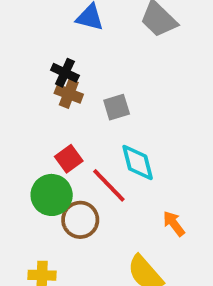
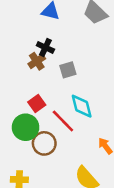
black cross: (65, 73) -> (45, 47), moved
brown cross: (69, 94) -> (37, 61), turned 35

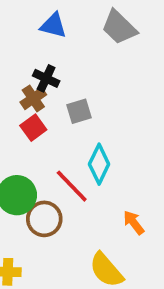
red square: (37, 104) -> (33, 128), moved
cyan diamond: (82, 106) -> (99, 164), turned 40

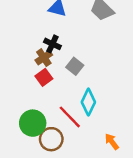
gray square: (79, 111) -> (75, 66), turned -35

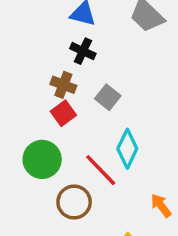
black cross: (52, 44) -> (83, 51), moved
brown cross: (44, 58) -> (63, 85), turned -35
green circle: (33, 123) -> (42, 159), moved

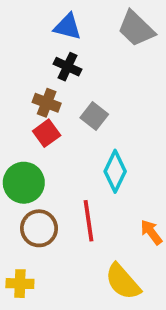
red line: (101, 170) -> (88, 221), moved, turned 36
brown circle: (74, 202) -> (39, 228), moved

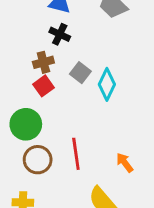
brown cross: (47, 103) -> (43, 62), turned -36
cyan diamond: (115, 171) -> (107, 84), moved

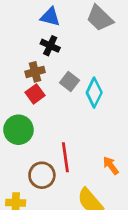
brown circle: (38, 160) -> (42, 175), moved

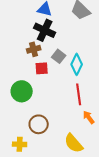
black cross: (50, 46) -> (45, 30), size x1.5
red square: (35, 94) -> (42, 68), moved, turned 32
red line: (65, 157) -> (79, 94), moved

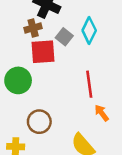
cyan diamond: (77, 64) -> (89, 30), moved
red square: (42, 68) -> (43, 52), size x1.5

